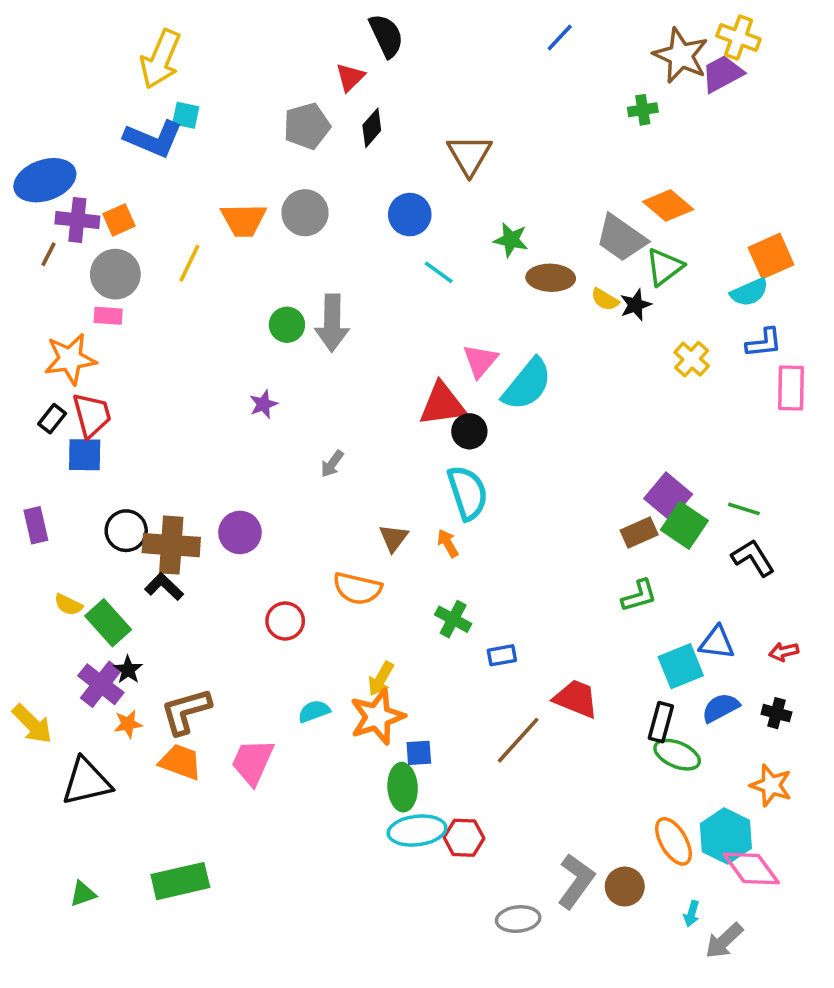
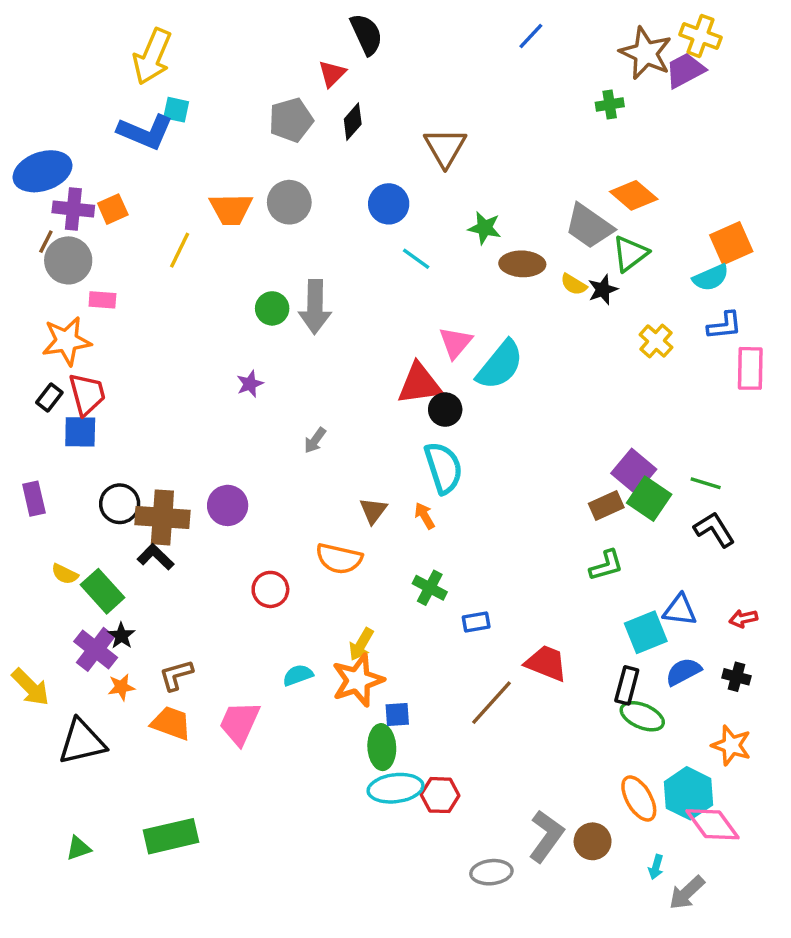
gray circle: (115, 274) -> (68, 260), moved
brown L-shape: (186, 711) -> (176, 675), size x0.7

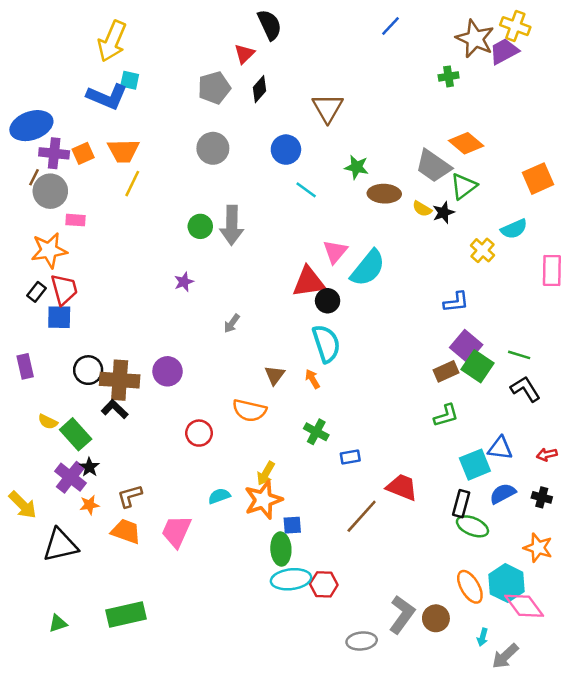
orange trapezoid: (231, 209) -> (123, 151), moved
cyan semicircle: (711, 278) -> (514, 229), moved
blue L-shape: (724, 326) -> (456, 302), moved

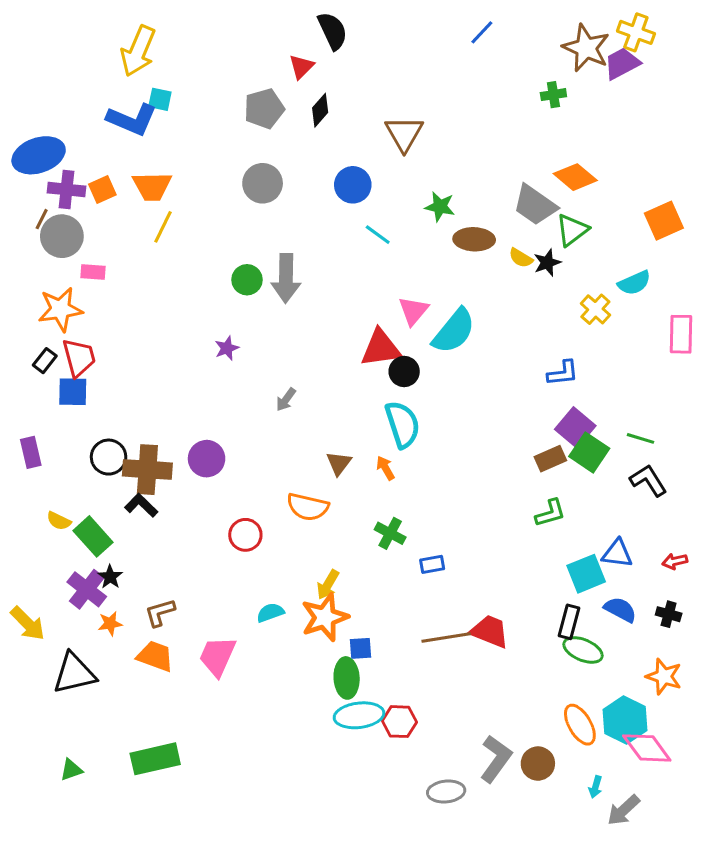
red trapezoid: (402, 487) -> (490, 631), moved
blue semicircle: (503, 494) -> (620, 610), turned 56
brown line: (362, 516) -> (446, 638), turned 39

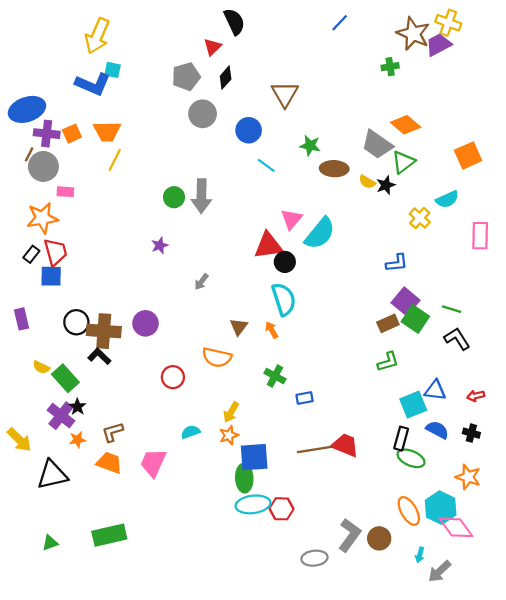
gray circle: (263, 183) -> (203, 114), moved
orange star: (325, 617) -> (229, 435), size x0.6
blue square: (361, 648) -> (254, 457), size x1.8

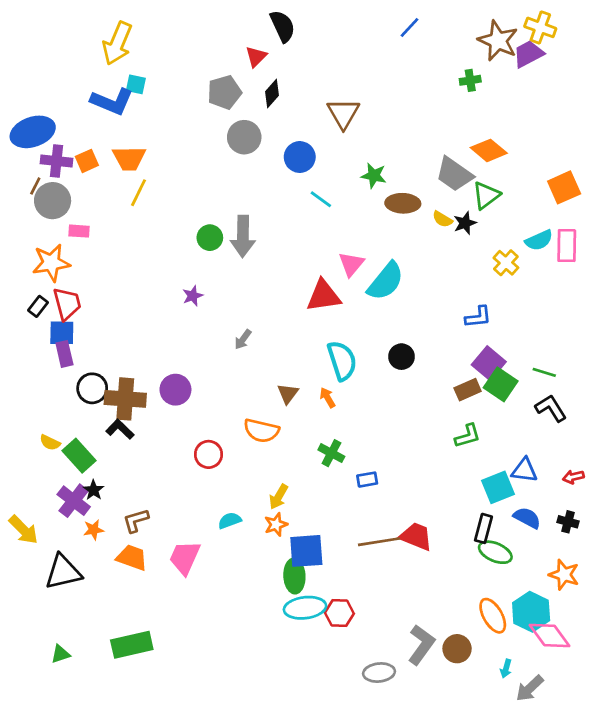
pink rectangle: (480, 236) -> (567, 246), moved
black circle: (285, 262) -> (401, 357), moved
purple rectangle: (21, 319) -> (64, 354), moved

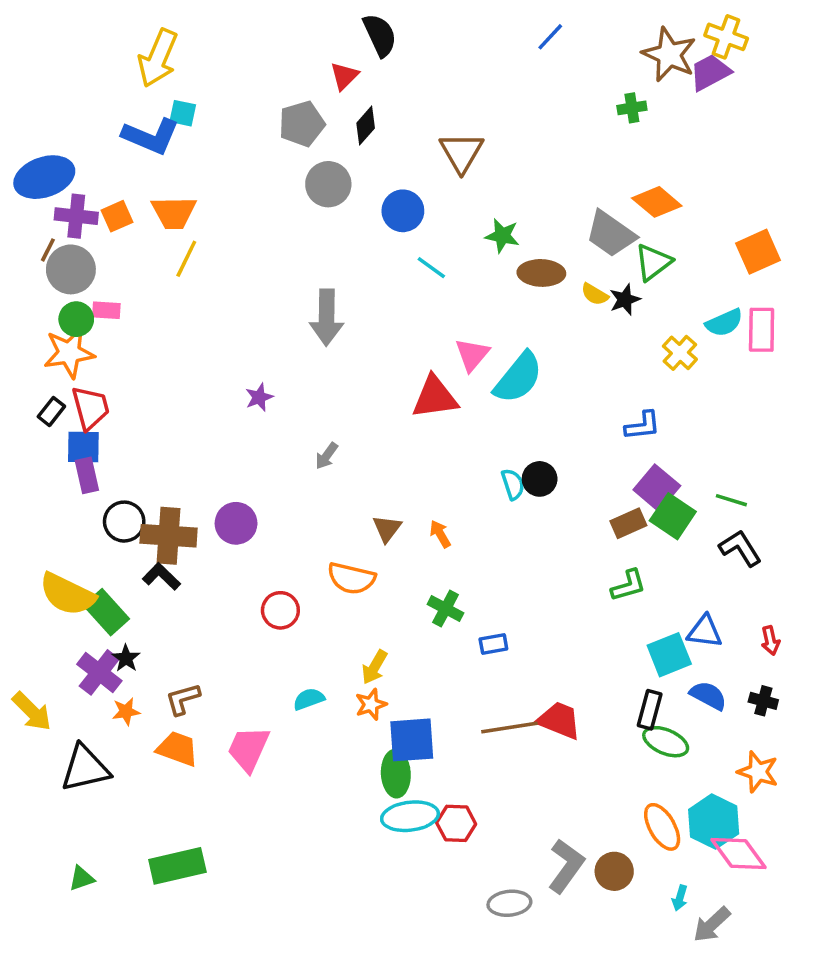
green circle: (210, 238) -> (76, 319), moved
cyan semicircle: (342, 361) -> (513, 484), moved, size x0.6
yellow semicircle: (50, 443) -> (67, 594), size x2.0
red arrow: (573, 477) -> (770, 640), turned -90

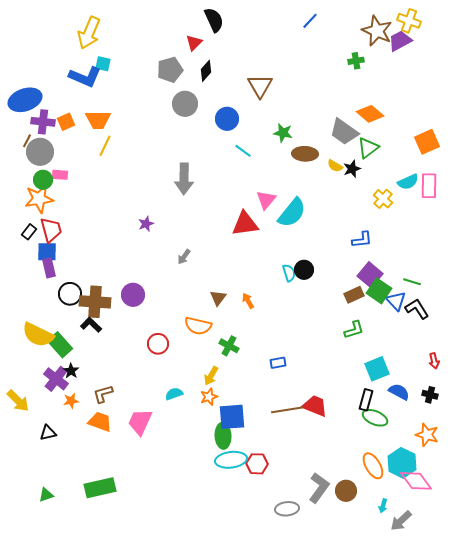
green cross: (446, 609) -> (229, 346), moved
blue triangle: (705, 632) -> (396, 301), moved, turned 40
black triangle: (85, 768) -> (48, 433), size x0.6

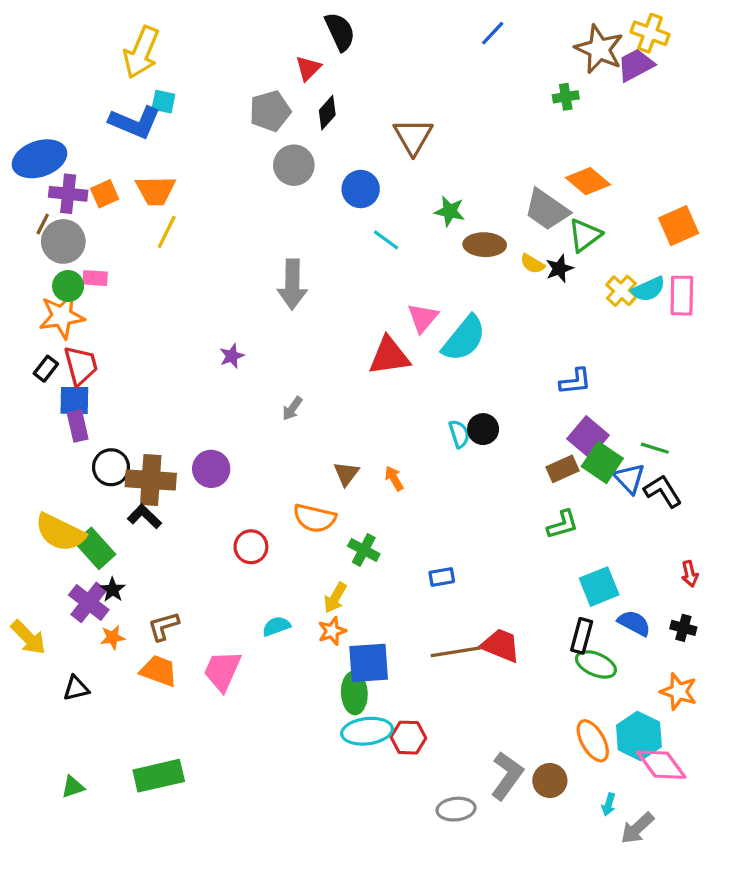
yellow cross: (383, 199) -> (621, 291), moved

